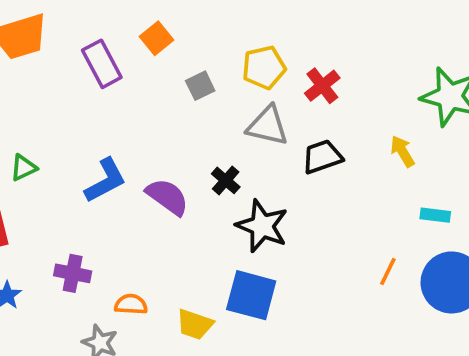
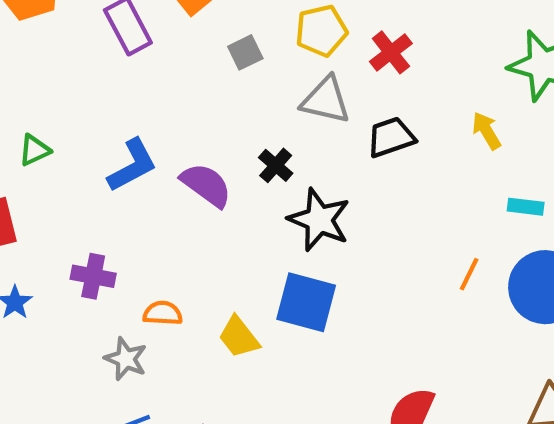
yellow trapezoid: (195, 324) -> (239, 337), turned 33

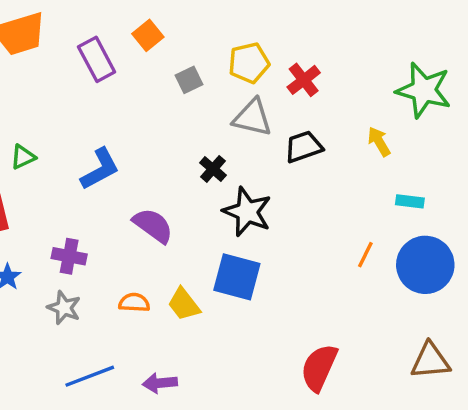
purple semicircle: (206, 185) -> (153, 225), moved
orange semicircle: (163, 313) -> (134, 303), moved
gray star: (126, 359) -> (64, 308), moved

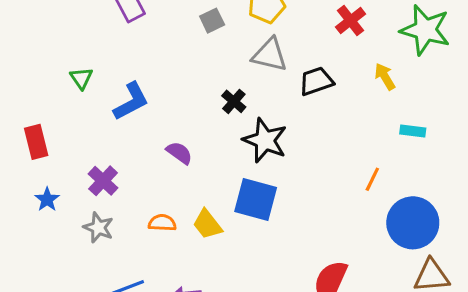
red cross: (304, 80) -> (351, 21), moved
green triangle: (23, 157) -> (81, 78), moved, turned -40
purple semicircle: (153, 225) -> (179, 153), size x0.7
purple cross: (69, 256) -> (103, 181), turned 32
blue circle: (425, 265) -> (413, 223), moved

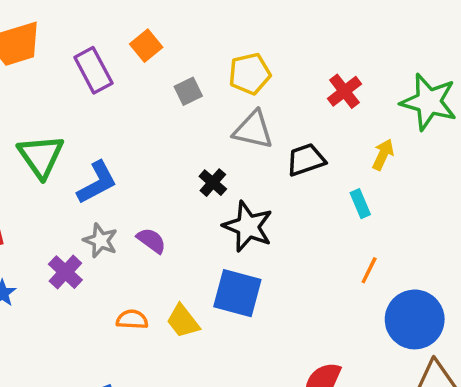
yellow arrow: (385, 77) -> (383, 154), turned 56
green triangle: (81, 78) -> (41, 156), size x1.8
cyan rectangle: (413, 131) -> (360, 204), moved, turned 60
gray star: (98, 227) -> (100, 240), moved

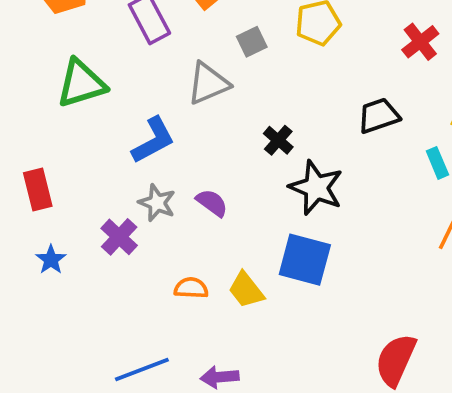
gray triangle: (253, 130) -> (208, 83), moved, turned -36
green triangle: (41, 156) -> (81, 83), moved, turned 48

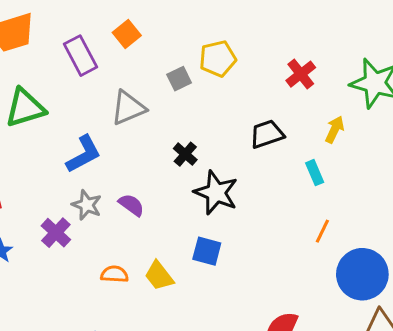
gray square: (252, 42) -> (179, 79), moved
blue square: (305, 260) -> (207, 251), size x0.7

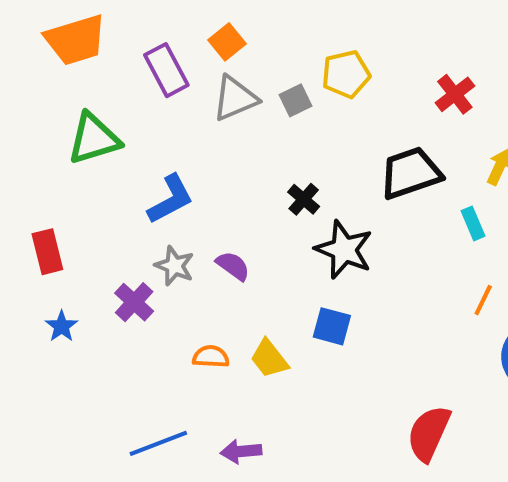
gray triangle: (128, 108) -> (235, 98), moved
black trapezoid: (267, 134) -> (411, 173), size x1.4

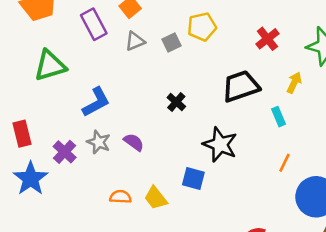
gray triangle: (235, 98) -> (135, 41), size x0.7
black star: (344, 250) -> (220, 145), moved
purple cross: (134, 302) -> (65, 152), moved
blue star: (62, 326) -> (31, 179), size x1.8

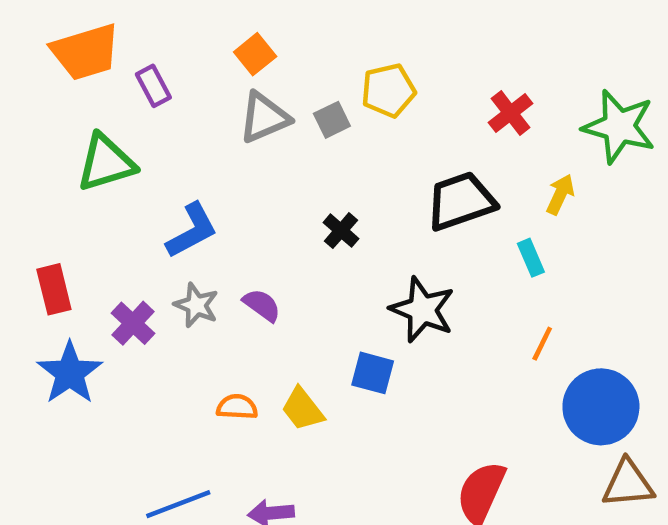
purple rectangle: (94, 24) -> (153, 86), moved, size x0.7
gray triangle: (135, 41) -> (264, 118), size x1.4

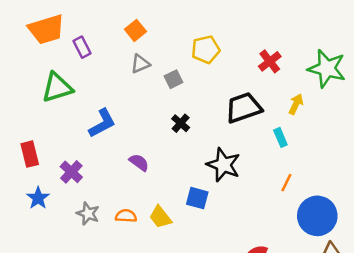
gray triangle: (264, 118) -> (140, 64), size x0.7
gray square: (332, 120) -> (173, 79), moved
gray star: (196, 305) -> (88, 213), moved
blue star: (70, 373) -> (38, 198), size x0.7

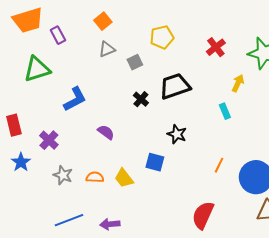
black trapezoid: (244, 108) -> (175, 86), moved
black star: (223, 165) -> (177, 134), size x0.7
orange line: (286, 183) -> (219, 165), moved

